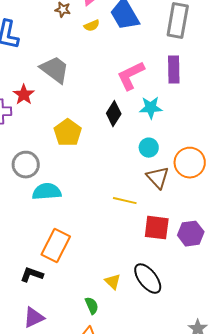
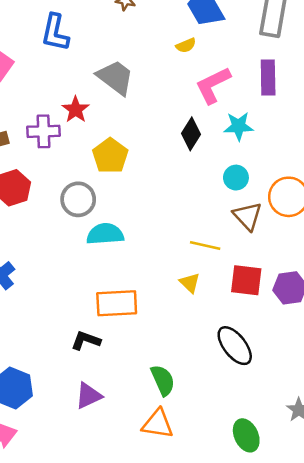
yellow semicircle: (92, 26) -> (186, 45), moved
yellow pentagon: (68, 133) -> (110, 156), moved
orange rectangle: (56, 246) -> (117, 303), turned 60
yellow triangle: (113, 282) -> (190, 283), moved
green semicircle: (92, 306) -> (163, 380), size x1.4

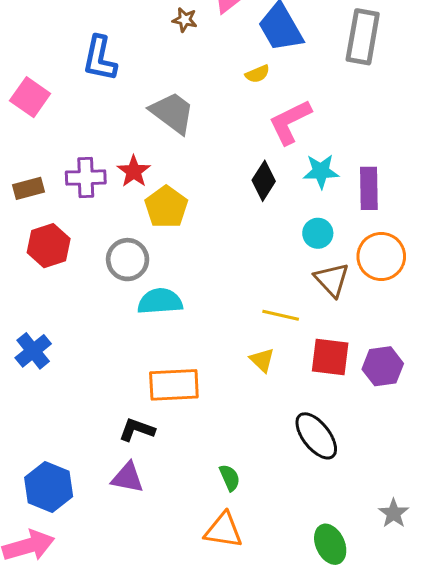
purple rectangle: (268, 77) -> (369, 188), moved
red star: (76, 110) -> (134, 171), moved
green semicircle: (163, 380) -> (230, 478), size x0.7
purple triangle: (88, 396) -> (128, 478), moved, turned 36

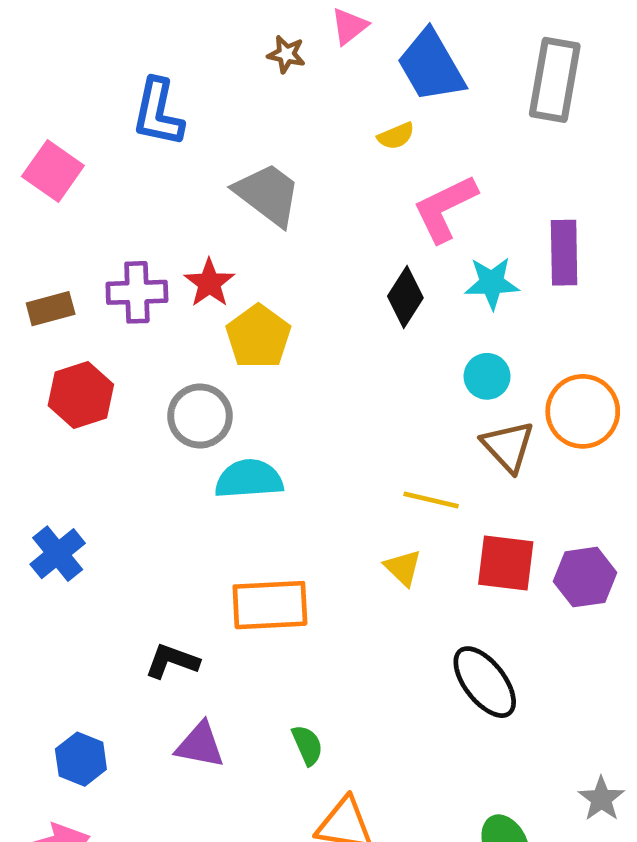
purple rectangle: (369, 188) -> (564, 253), moved
black L-shape: (137, 430) -> (172, 661), moved
green semicircle: (230, 478) -> (307, 745), moved
blue hexagon: (49, 487) -> (81, 759), size x0.7

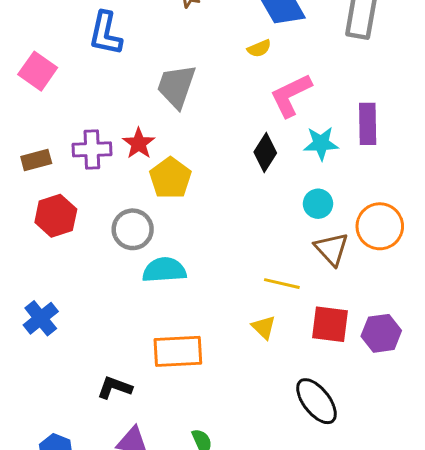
gray trapezoid: (268, 194) -> (176, 86), turned -108

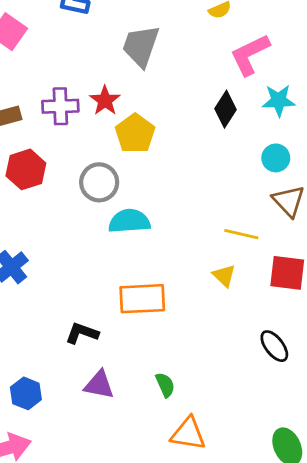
black ellipse: (316, 401) -> (274, 346), size x0.7

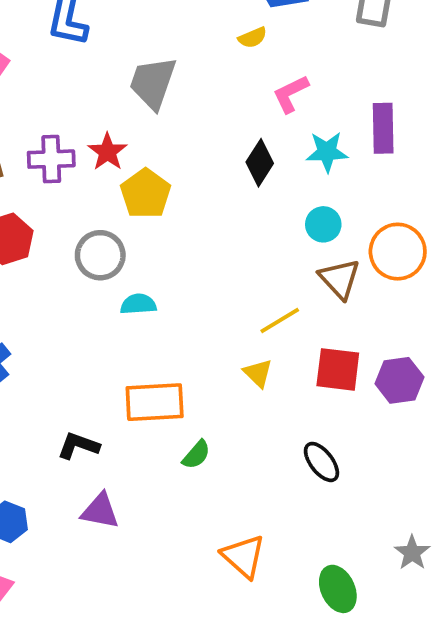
pink L-shape: (250, 55) -> (291, 94), size x0.7
cyan semicircle: (129, 221) -> (138, 304), size x0.7
yellow line: (241, 234) -> (280, 321), turned -44
green semicircle: (165, 385) -> (196, 455), moved, turned 65
orange triangle: (188, 434) -> (243, 556), moved, turned 33

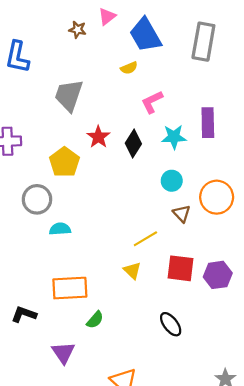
red star: (107, 152) -> (98, 137), moved
brown triangle: (340, 279) -> (182, 214), size x0.7
purple triangle: (100, 511) -> (63, 353), moved, turned 45

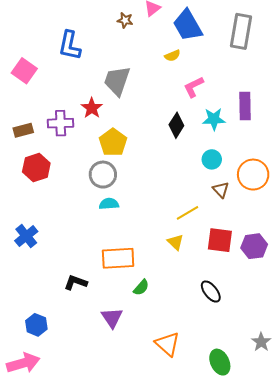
red star: (98, 137) -> (92, 108), moved
gray circle: (37, 199) -> (103, 175), moved

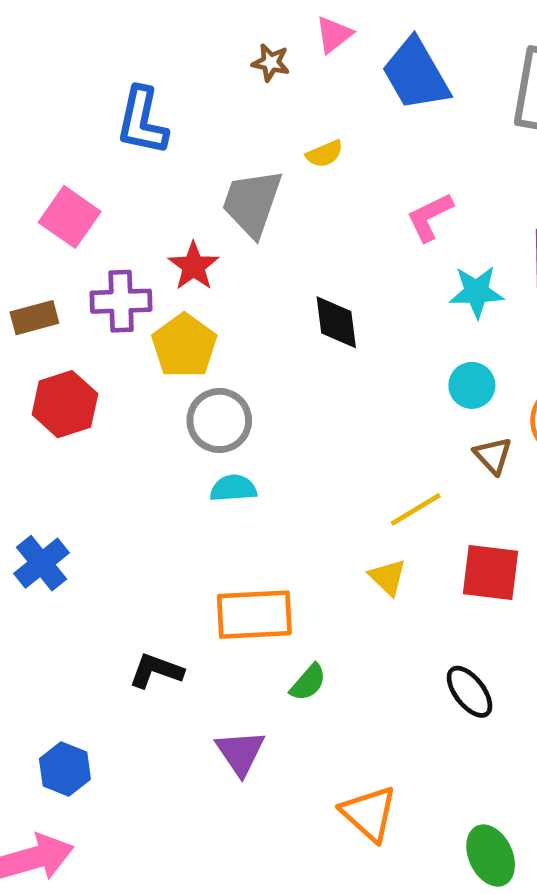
yellow semicircle: (172, 56) -> (325, 154), moved
pink square: (24, 71) -> (70, 217), moved
black diamond: (176, 125) -> (336, 322), moved, turned -40
yellow pentagon: (113, 142) -> (184, 346), moved

